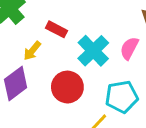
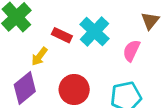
cyan cross: (93, 51) -> (95, 31), moved

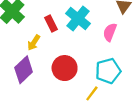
red rectangle: (62, 35) -> (51, 24), turned 42

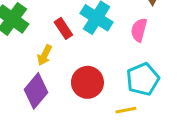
yellow line: (92, 93) -> (126, 110), turned 49

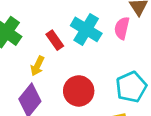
pink semicircle: (139, 30) -> (122, 28), moved

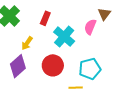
cyan cross: (86, 29) -> (64, 37), moved
red rectangle: (55, 40) -> (45, 18), moved, turned 48

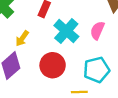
pink semicircle: (90, 27) -> (97, 30), moved

